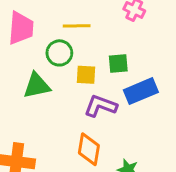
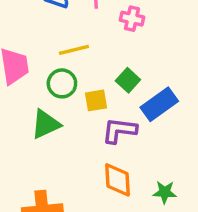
green square: (118, 63) -> (128, 80), turned -30

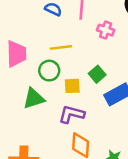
purple L-shape: (119, 130) -> (72, 114), moved

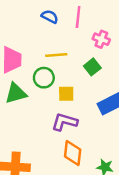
green square: (97, 74) -> (92, 67), moved
green triangle: (34, 99) -> (16, 93), moved

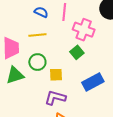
pink cross: (101, 39) -> (84, 30), size x1.5
yellow line: (56, 55) -> (37, 35), moved

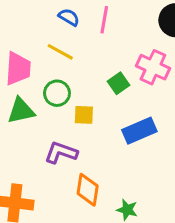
pink cross: (84, 30) -> (153, 67), moved
yellow line: (37, 35) -> (60, 52), turned 30
purple L-shape: (55, 98) -> (61, 153), moved

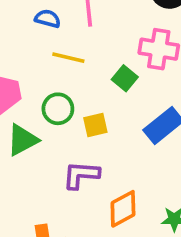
yellow line: (60, 52) -> (68, 58), moved
orange diamond: (88, 190) -> (123, 209), turned 68

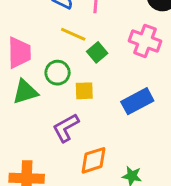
green square: (125, 78) -> (97, 52), moved
purple L-shape: (81, 175) -> (66, 128), turned -44

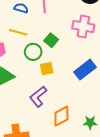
yellow line: (73, 34) -> (18, 32), moved
green circle: (58, 73) -> (33, 52), moved

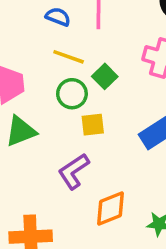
yellow line: (18, 32) -> (69, 57), moved

